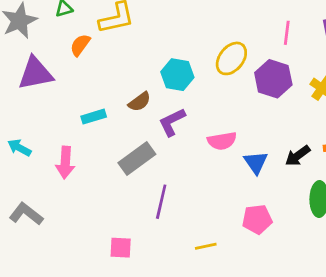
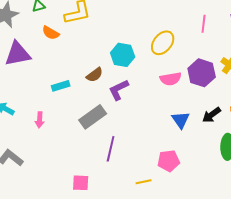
orange semicircle: (80, 45) -> (51, 33), turned -96
purple hexagon: (273, 79) -> (202, 73), moved
pink semicircle: (222, 141) -> (171, 79), moved
pink arrow: (65, 163) -> (40, 120), size x0.7
pink pentagon: (257, 219) -> (169, 161), moved

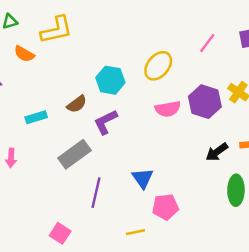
pink line: (204, 24) -> (207, 43), turned 30
blue triangle: (181, 120) -> (143, 178), moved
pink square: (81, 183) -> (60, 233), turned 30

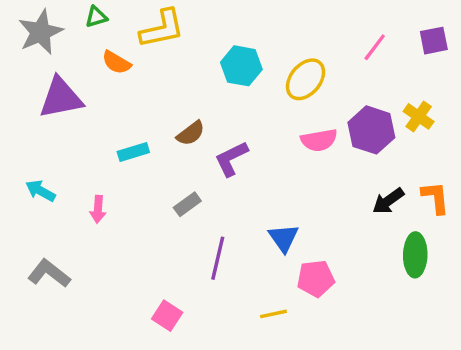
cyan hexagon: (110, 80) -> (241, 66), moved
gray rectangle: (74, 154) -> (187, 204), size x0.6

